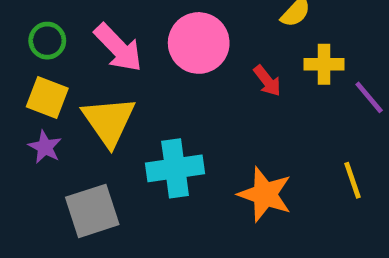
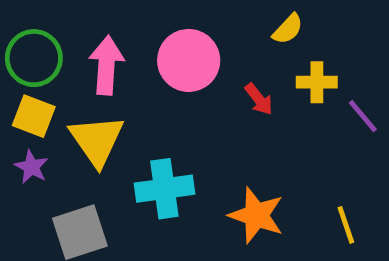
green circle: (47, 41) -> (34, 58), size x1.5
pink arrow: (118, 48) -> (106, 65), turned -132
yellow line: (352, 180) -> (346, 225), moved

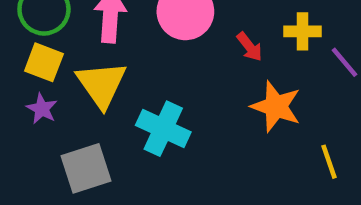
cyan cross: (164, 189) -> (163, 129), turned 33
orange star: (256, 215) -> (276, 106), moved

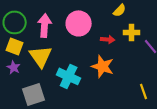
red arrow: (249, 47) -> (108, 39), turned -48
orange star: (276, 106) -> (103, 66), moved

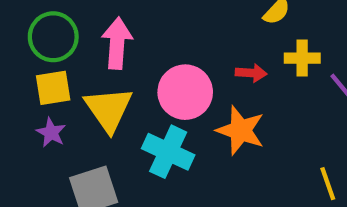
pink circle: (79, 23) -> (185, 92), moved
yellow square: (15, 46) -> (53, 88), turned -30

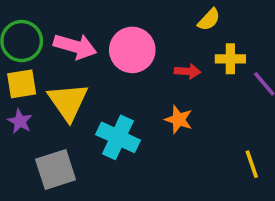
pink arrow: (117, 43) -> (75, 46), turned 102
pink circle: (185, 92) -> (132, 50), moved
orange star: (241, 130) -> (179, 120), size x0.7

